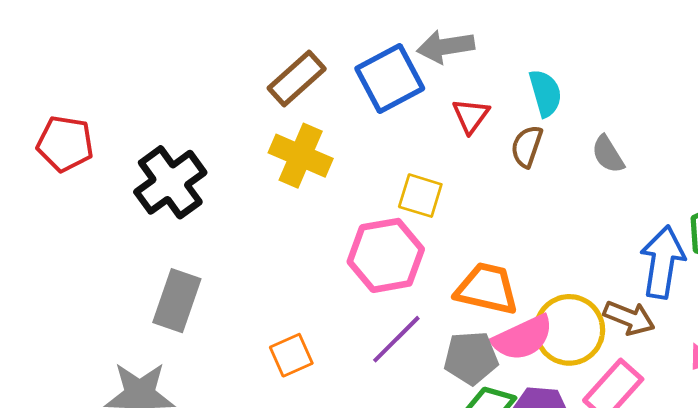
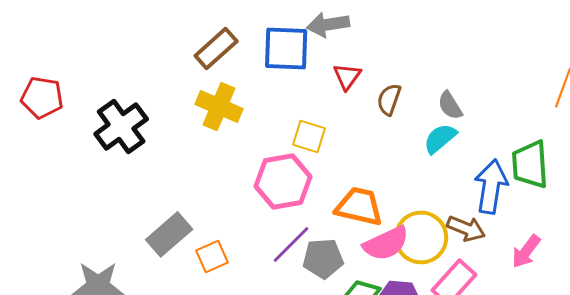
blue square: (390, 78) -> (286, 48), turned 30
cyan semicircle: (545, 93) -> (440, 138), moved, turned -114
gray rectangle: (177, 301) -> (169, 234), moved, turned 30
gray pentagon: (471, 358) -> (323, 258), moved

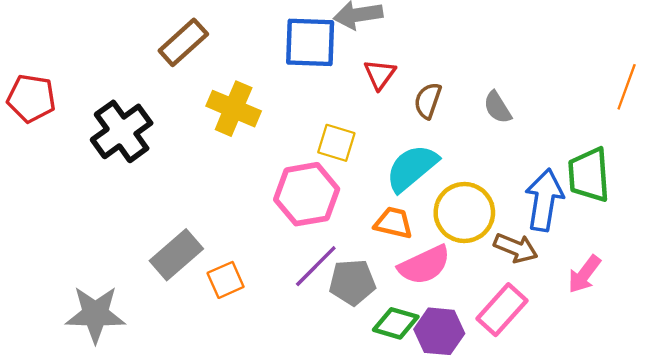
brown rectangle: (216, 48) -> (183, 42), moved
cyan semicircle: (440, 138) -> (412, 168), moved, size x1.4
orange trapezoid: (359, 206) -> (393, 223), size x0.7
yellow circle: (421, 237) -> (464, 213), moved

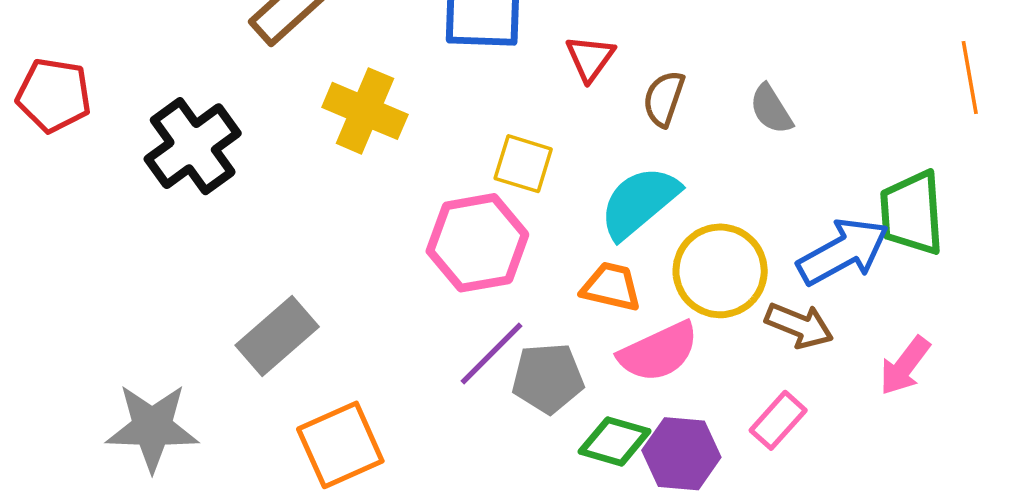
orange line: (627, 87) -> (970, 78), turned -30
blue arrow: (544, 200) -> (843, 252), turned 52
orange square: (226, 280) -> (340, 445), moved, size x1.5
pink rectangle: (502, 310) -> (778, 420), size x0.7

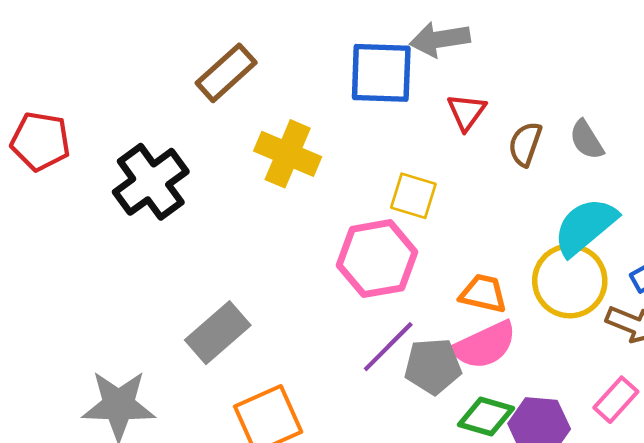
gray semicircle: (771, 109) -> (587, 140), moved
cyan semicircle: (639, 202) -> (585, 226), moved
pink semicircle: (659, 352) -> (485, 345), moved

